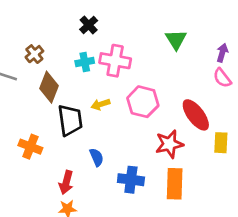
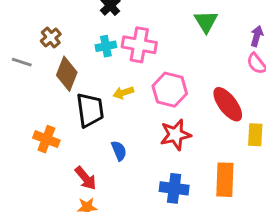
red star: (169, 144) -> (176, 135), moved
blue cross: (131, 180) -> (174, 188), moved
red arrow: (66, 182) -> (86, 178), turned -55
orange rectangle: (175, 184) -> (225, 180), moved

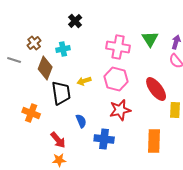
green triangle: (206, 22) -> (150, 39), moved
pink cross: (139, 45) -> (118, 47), moved
cyan cross: (106, 46) -> (63, 49), moved
blue cross: (174, 188) -> (104, 139), moved

